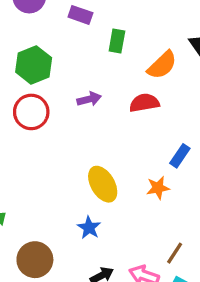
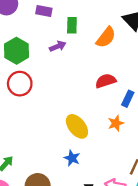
purple arrow: (89, 99) -> (58, 46), moved
red semicircle: (144, 103) -> (106, 81), moved

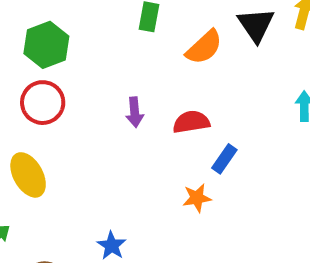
purple arrow: (58, 46) -> (135, 112), moved, turned 98
yellow ellipse: (77, 126) -> (28, 175), moved

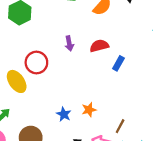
red circle: (43, 103) -> (36, 62), moved
orange star: (197, 198) -> (89, 110), moved

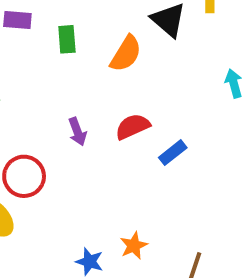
blue rectangle: (118, 63) -> (173, 153), turned 32

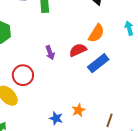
orange semicircle: (126, 54) -> (96, 33), moved
blue rectangle: (173, 153) -> (98, 63), size x1.5

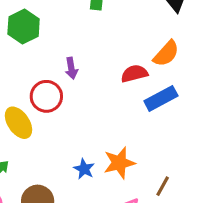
purple arrow: (50, 53) -> (71, 68), moved
orange star: (78, 110) -> (119, 163), size x1.5

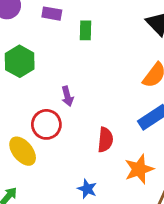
red semicircle: (134, 74) -> (105, 140), moved, turned 115
orange star: (119, 163) -> (139, 169), moved

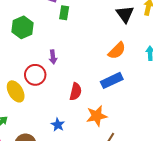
green rectangle: (86, 30) -> (64, 13), moved

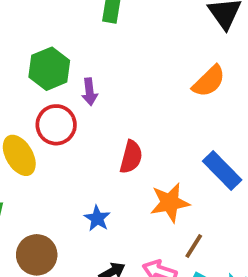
green hexagon: (22, 27) -> (49, 69), moved
blue rectangle: (112, 80) -> (222, 171), moved, turned 70

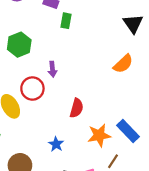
green hexagon: (49, 69) -> (19, 45), moved
blue rectangle: (222, 171) -> (128, 131), moved

